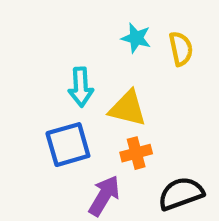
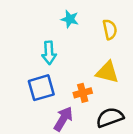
cyan star: (136, 38) -> (70, 19), moved
yellow triangle: (128, 108) -> (107, 72), moved

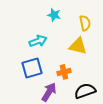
cyan arrow: (49, 53) -> (38, 41), turned -108
yellow triangle: (107, 72) -> (78, 46), moved

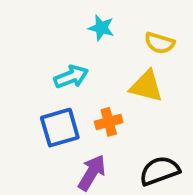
yellow semicircle: (85, 23) -> (160, 43), turned 119
orange cross: (64, 72) -> (109, 122), moved

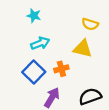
cyan star: (101, 28) -> (34, 16), moved
blue square: (60, 128) -> (34, 72), turned -30

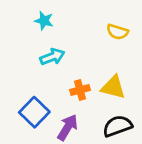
yellow triangle: (83, 49) -> (113, 87), moved
blue square: (34, 72) -> (34, 112), moved

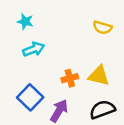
cyan star: (44, 21) -> (25, 21), moved
cyan arrow: (52, 57) -> (34, 49), moved

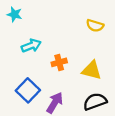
cyan star: (25, 21) -> (14, 14), moved
orange cross: (70, 78) -> (59, 62), moved

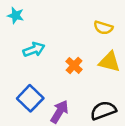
orange cross: (59, 62) -> (74, 65), moved, turned -32
yellow triangle: (92, 70) -> (109, 62), moved

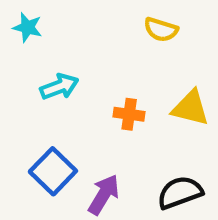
yellow semicircle: (103, 28) -> (161, 30), moved
orange cross: (74, 65) -> (129, 114), turned -35

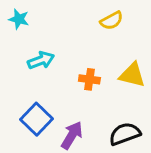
yellow semicircle: (161, 30) -> (112, 21), turned -45

